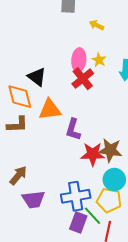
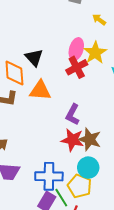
yellow star: (99, 60) -> (95, 53), size x1.6
purple L-shape: (73, 130) -> (73, 115), moved

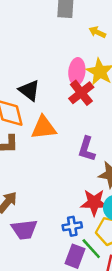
red star: (72, 140) -> (94, 203), moved
blue cross: (49, 176) -> (72, 226), size x0.6

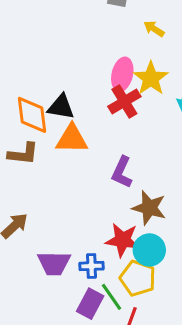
black triangle: (29, 90) -> (61, 107), moved, turned -35
purple trapezoid: (24, 230) -> (54, 263), moved

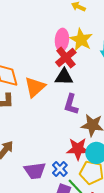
black triangle: (61, 107) -> (64, 77), moved
orange triangle: (72, 139) -> (35, 87), turned -35
blue cross: (91, 266) -> (60, 169), turned -35

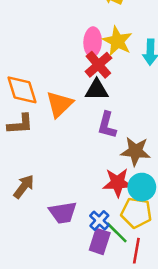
blue cross: (60, 169) -> (99, 221), moved

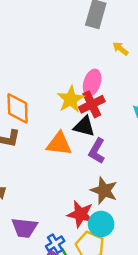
yellow star: (117, 41) -> (71, 99), moved
orange triangle: (59, 104) -> (59, 144), moved, turned 36
purple L-shape: (107, 125) -> (97, 151), moved

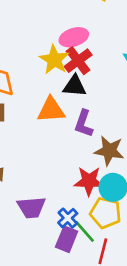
pink ellipse: (92, 83) -> (74, 37), turned 65
purple L-shape: (97, 151) -> (84, 123), moved

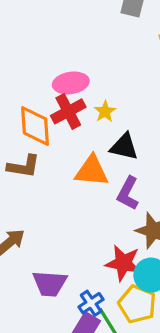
pink ellipse: (74, 37) -> (71, 83), moved
yellow star: (54, 60) -> (105, 111), size x0.6
red cross: (78, 61) -> (68, 111), moved

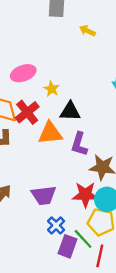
red cross: (68, 111) -> (27, 112), moved
purple trapezoid: (50, 284) -> (44, 195), moved
blue cross: (91, 303) -> (56, 225), moved

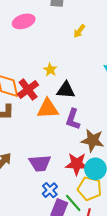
yellow arrow: (87, 31) -> (79, 31), moved, turned -80
pink ellipse: (23, 73) -> (24, 21), moved

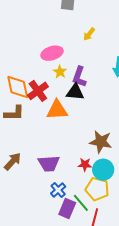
pink ellipse: (24, 21) -> (52, 53), moved
purple L-shape: (73, 119) -> (79, 77), moved
red star: (77, 164) -> (85, 165), size x0.6

